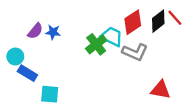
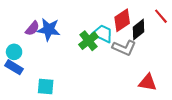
black diamond: (158, 21) -> (138, 29), moved
blue star: (53, 32) -> (49, 29), size x1.6
blue rectangle: (27, 73) -> (14, 67), moved

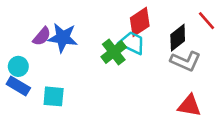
red diamond: (122, 20) -> (140, 22), moved
gray L-shape: (124, 48) -> (186, 61), moved
cyan square: (46, 87) -> (54, 96), moved

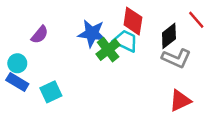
red diamond: (140, 22) -> (133, 21), turned -48
blue star: (63, 38) -> (92, 33), moved
cyan square: (54, 96) -> (51, 92), turned -30
red triangle: (189, 106) -> (180, 101), turned -35

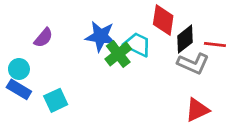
red line: (196, 20) -> (215, 44), moved, turned -42
red diamond: (133, 21) -> (163, 20), moved

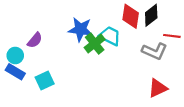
purple semicircle: (43, 38) -> (35, 40), moved
black diamond: (185, 39) -> (151, 15), moved

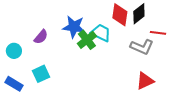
purple semicircle: (35, 40) -> (41, 37), moved
blue rectangle: (15, 72) -> (14, 84), moved

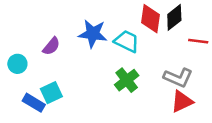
green cross: (87, 40) -> (127, 80), moved
gray L-shape: (142, 47) -> (178, 78), moved
blue rectangle: (14, 84) -> (34, 103), moved

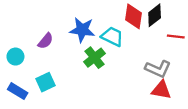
green cross: (127, 80) -> (94, 58), moved
red triangle: (182, 101) -> (161, 90), turned 35
blue rectangle: (34, 103) -> (18, 91), moved

